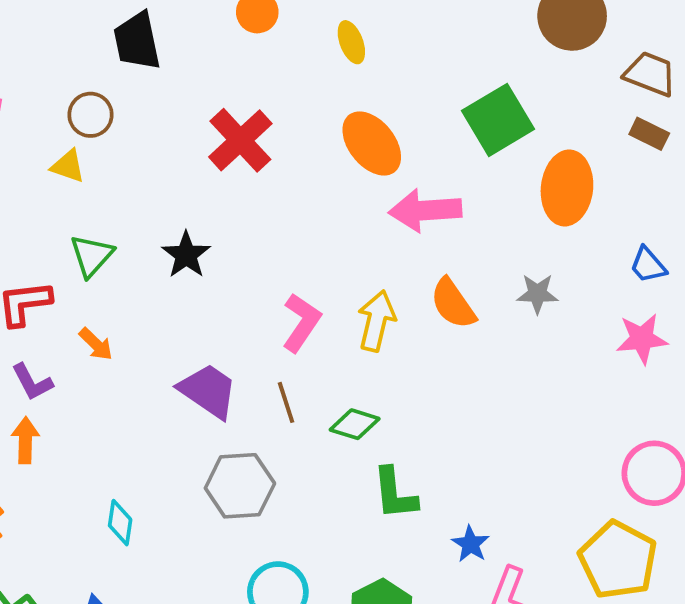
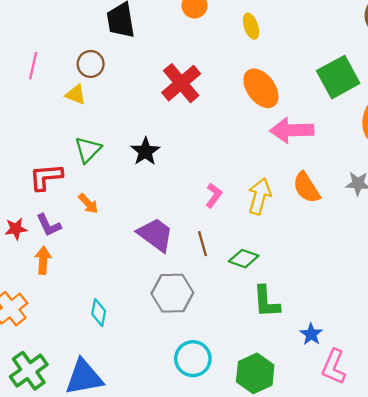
pink L-shape: (301, 323) -> (214, 195), size x0.7

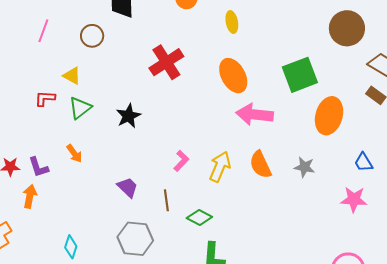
yellow triangle: (76, 95) -> (72, 76), moved
red L-shape: (46, 177) -> (45, 98), moved, size x0.7
purple trapezoid: (155, 235) -> (128, 187), size x0.7

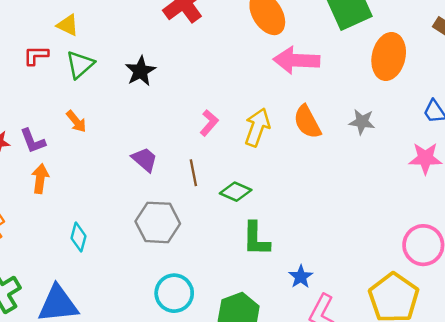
orange arrow: (30, 196) -> (40, 179), moved

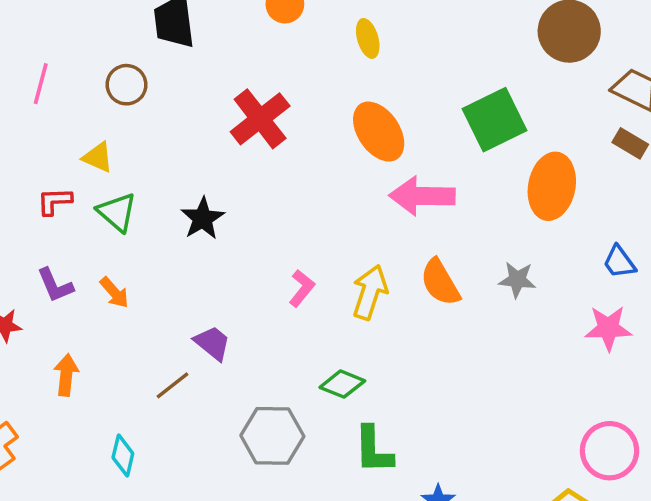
green triangle: (80, 65) -> (117, 212), turned -36
purple L-shape: (33, 141) -> (55, 285), moved
brown line: (193, 173) -> (173, 385), moved, turned 65
gray hexagon: (158, 222) -> (272, 436), moved

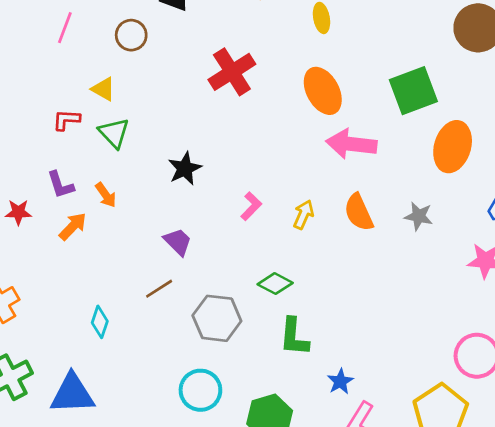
black star: (203, 218) -> (185, 169), moved
yellow arrow: (370, 292) -> (304, 215), size x0.7
orange arrow: (66, 375) -> (73, 226), moved, turned 32
brown line: (173, 385) -> (159, 289), moved

